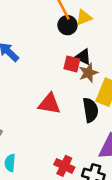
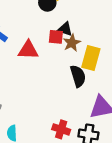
red triangle: (49, 104) -> (28, 50), moved

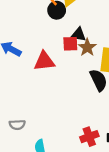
red cross: (61, 129) -> (89, 137), turned -30

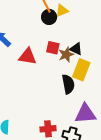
black triangle: (79, 34) -> (76, 49), moved

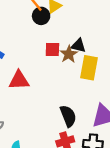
red triangle: (28, 56) -> (19, 80), moved
black semicircle: (68, 84) -> (68, 116), moved

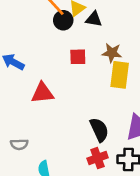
black triangle: (78, 46) -> (94, 19), moved
brown star: (69, 54) -> (112, 53), moved, turned -30

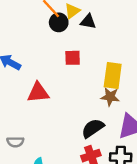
brown star: (112, 53) -> (110, 97), moved
black semicircle: (99, 130) -> (93, 128), turned -100

